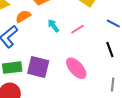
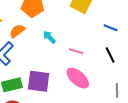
pink line: (77, 29) -> (76, 51), moved, turned 56

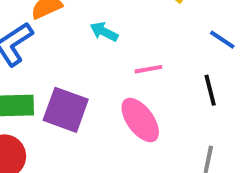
cyan arrow: (49, 37) -> (104, 32), turned -32
pink line: (76, 51) -> (148, 69), turned -40

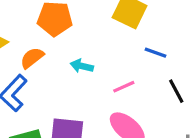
blue line: (222, 40) -> (155, 53), moved

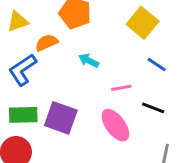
black line: (176, 91) -> (153, 108), moved, turned -55

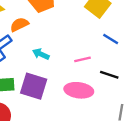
cyan arrow: (89, 61) -> (41, 54), moved
pink ellipse: (115, 125) -> (79, 90), turned -44

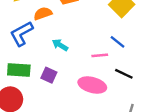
blue line: (111, 39) -> (118, 42), moved
purple square: (34, 86) -> (49, 75), size x0.6

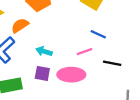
purple square: (49, 75) -> (42, 73), moved
pink ellipse: (92, 85) -> (71, 75), moved

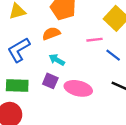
orange semicircle: (20, 25) -> (51, 34), moved
pink line: (85, 52) -> (94, 40), moved

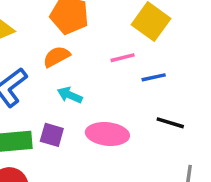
blue line: (113, 55) -> (154, 77), turned -42
purple square: (50, 81) -> (52, 135), moved

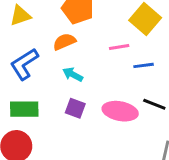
pink ellipse: (107, 134) -> (120, 111), moved
purple square: (52, 135) -> (75, 108), moved

